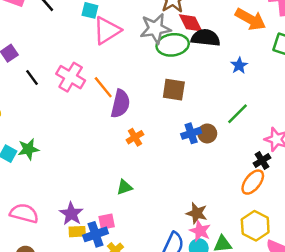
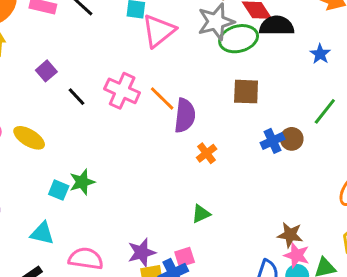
purple star: (71, 214) -> (142, 252), turned 30

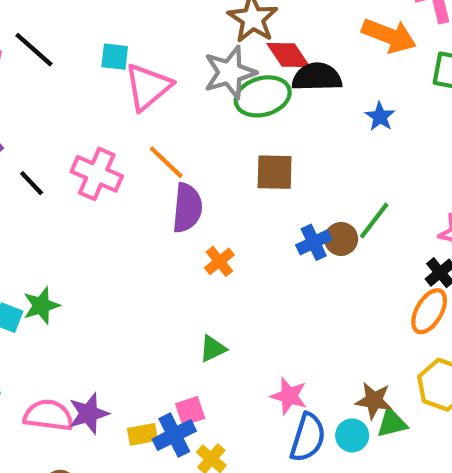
orange line: (162, 98) -> (166, 162), moved
green line: (325, 111) -> (374, 221), moved
brown star: (290, 235) -> (374, 401), moved
purple star: (142, 252) -> (89, 414), moved
pink star: (297, 255) -> (289, 396), moved

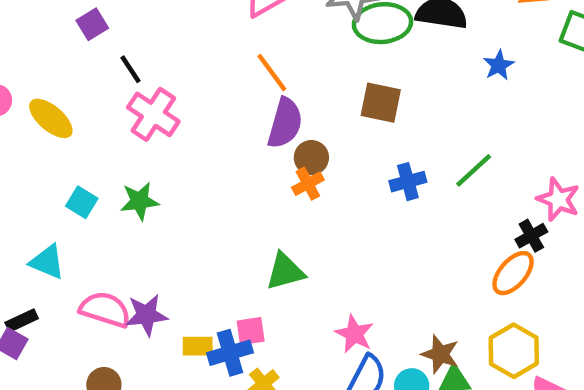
pink cross: (97, 174) -> (153, 114), moved
brown circle: (341, 239) -> (311, 158), moved
green star: (41, 306) -> (139, 201), moved
green triangle: (213, 349) -> (285, 271), size x1.4

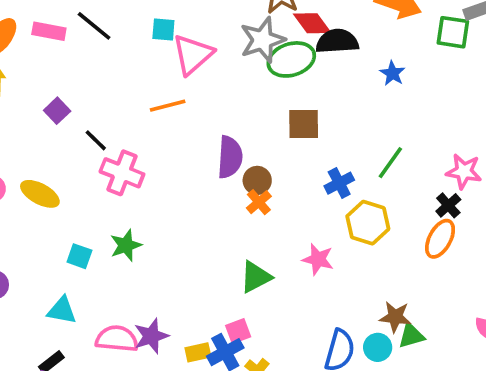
orange line: (272, 73) -> (168, 106), moved, turned -56
pink star: (354, 334) -> (318, 259), moved
yellow hexagon: (514, 351) -> (368, 223), moved

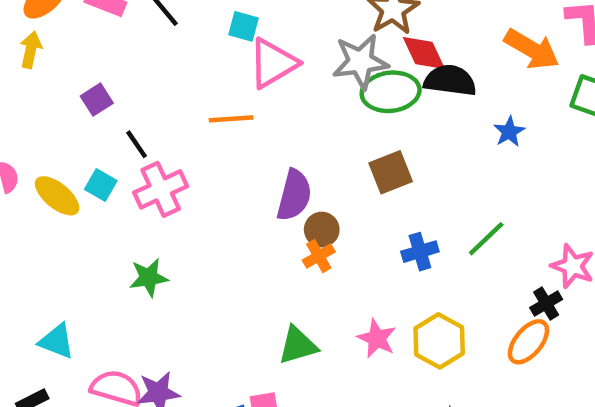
brown square: (304, 124) -> (391, 172), turned -32
pink cross: (122, 173) -> (161, 189), turned 33
yellow hexagon: (368, 223) -> (439, 341), moved
cyan square: (79, 256) -> (101, 185), moved

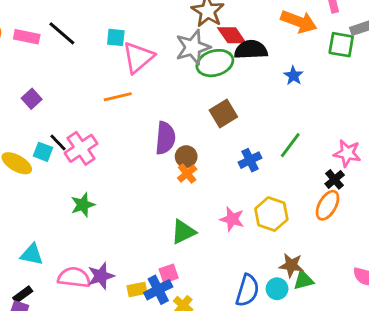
black line: (137, 144) -> (58, 143), moved

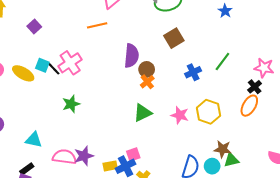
black line: (58, 143) -> (54, 69), moved
green triangle: (183, 232) -> (143, 113), moved

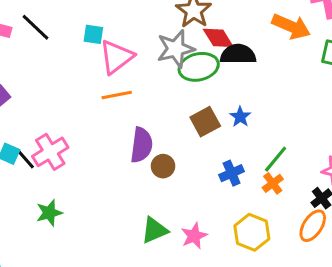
blue star: (225, 11) -> (240, 117), moved
orange line: (97, 25) -> (117, 95), moved
orange cross: (147, 82) -> (273, 183), moved
pink star: (180, 115) -> (194, 236), moved, turned 30

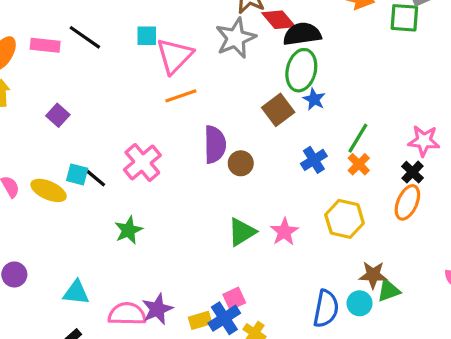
green ellipse: (199, 67) -> (301, 70), moved, turned -54
pink cross: (50, 152) -> (142, 162), moved

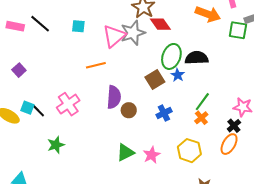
black semicircle: (302, 34) -> (197, 58), moved
pink triangle: (175, 56) -> (114, 36), moved
blue cross: (314, 160) -> (164, 113), moved

